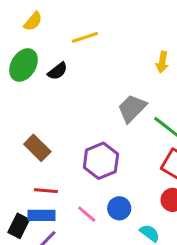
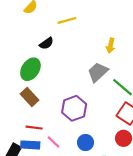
yellow arrow: (162, 62) -> (111, 46), moved
green ellipse: (23, 65) -> (30, 69), moved
pink line: (87, 214) -> (53, 142), moved

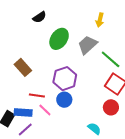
green ellipse: (30, 69) -> (59, 39), moved
red line: (34, 128) -> (37, 96), moved
blue circle: (85, 143) -> (64, 100), moved

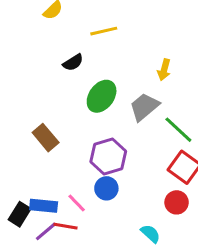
red line: (37, 96) -> (65, 226), moved

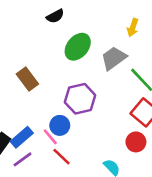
blue circle: (106, 188) -> (60, 125), moved
blue rectangle: (44, 206) -> (22, 137), turned -50
red line: (65, 226) -> (61, 157), moved, turned 30

